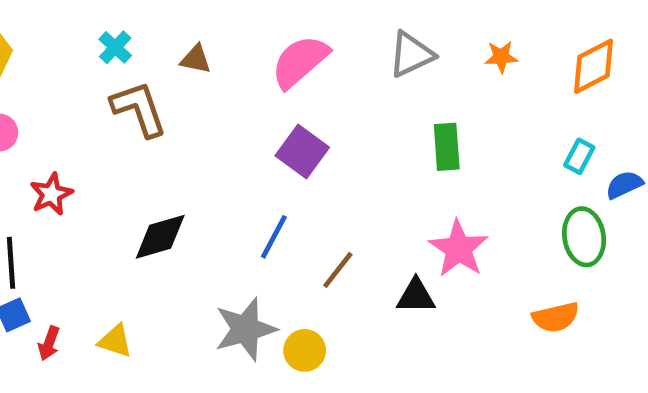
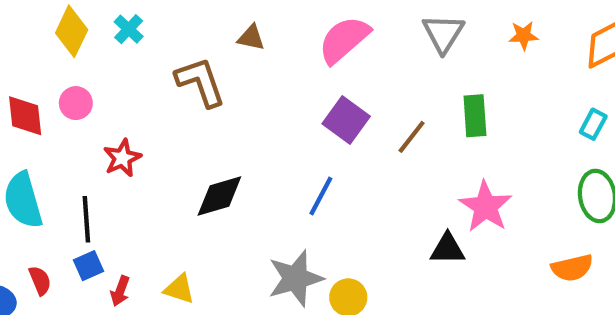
cyan cross: (115, 47) -> (129, 29), moved
gray triangle: (411, 54) -> (443, 33), turned -33
brown line: (338, 270) -> (412, 137), moved

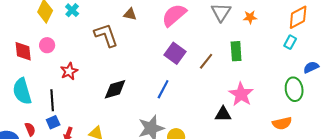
orange star: (524, 36) -> (250, 17), moved
cyan rectangle: (593, 124) -> (290, 42), moved

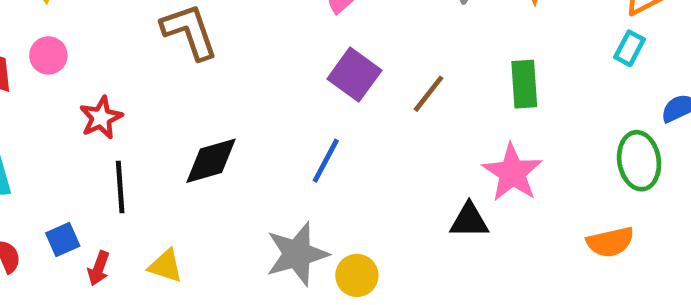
green rectangle: (236, 51) -> (524, 84), moved
black line: (52, 100) -> (120, 187), moved

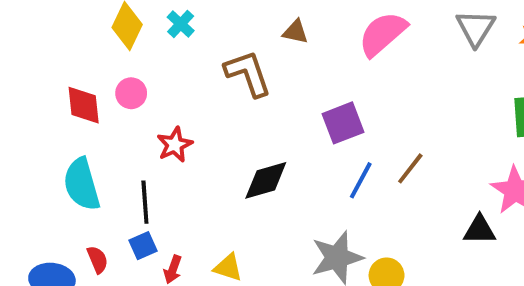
purple square: (354, 75) -> (343, 123), moved, turned 33
brown line: (429, 94) -> (410, 168), moved
black line: (120, 187) -> (145, 202), moved

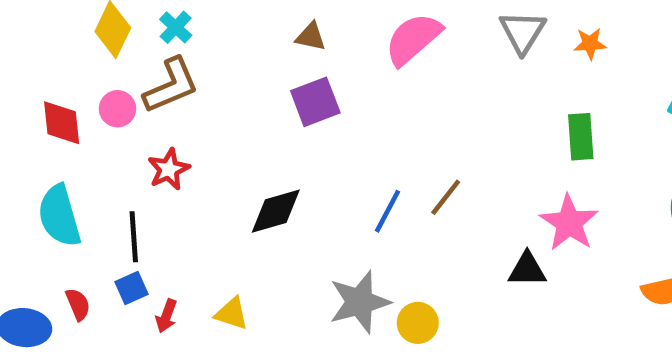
brown L-shape: (248, 73) -> (171, 85), moved, turned 86
purple square: (343, 123) -> (315, 102), moved

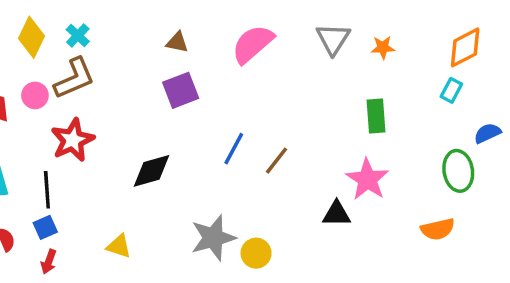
red star: (169, 169) -> (73, 140), size x1.4
blue line: (388, 211) -> (234, 149), moved
red arrow: (166, 316) -> (49, 262), moved

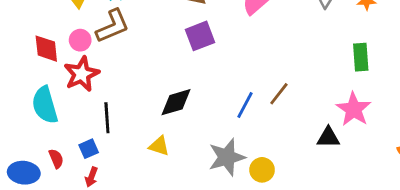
red star: (73, 140) -> (82, 74), moved
blue line: (234, 149) -> (245, 105), moved
black line: (47, 190) -> (107, 118), moved
yellow triangle: (119, 246) -> (159, 146), moved

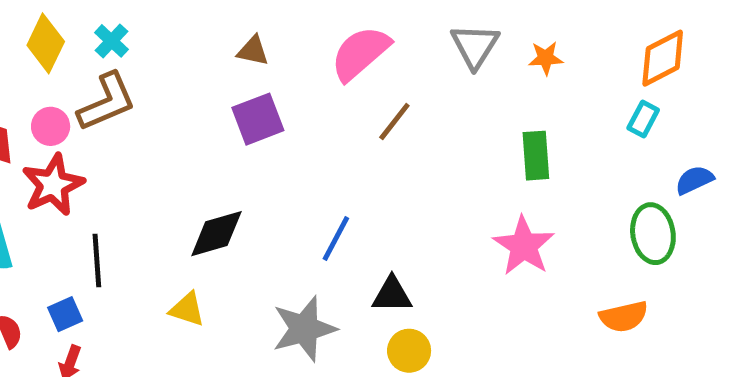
brown line: (279, 94) -> (394, 121), moved
black triangle: (328, 137) -> (392, 295), moved
yellow circle: (262, 170) -> (409, 351), moved

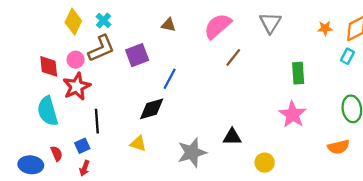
orange star: (546, 58) -> (325, 28), moved
purple square: (258, 119) -> (137, 55), moved
blue line: (336, 239) -> (170, 79), moved
yellow circle: (409, 351) -> (265, 163), moved

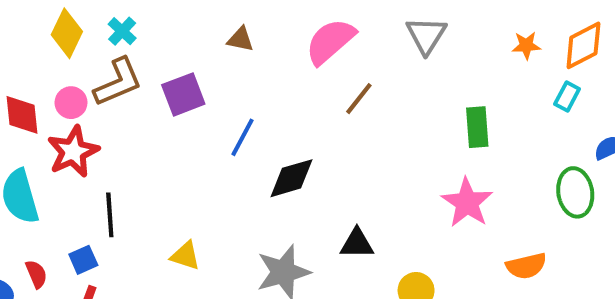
black diamond: (152, 109) -> (291, 178), moved
orange semicircle: (338, 147) -> (526, 266), moved

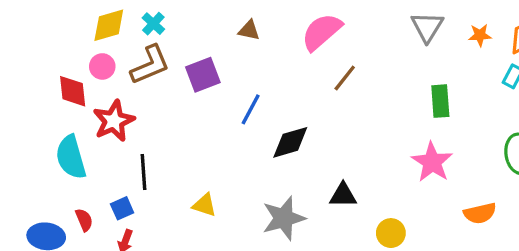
yellow diamond: (67, 33) -> (109, 25), turned 48
gray triangle: (426, 35) -> (427, 27), moved
pink circle: (71, 103) -> (102, 66), moved

